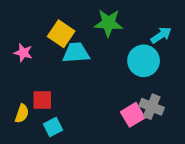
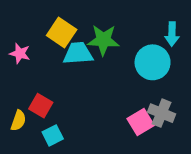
green star: (108, 23) -> (103, 40), moved
cyan arrow: (161, 35) -> (172, 34), turned 125
red square: (42, 100) -> (41, 106), turned 30

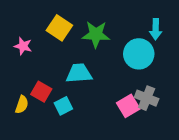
cyan trapezoid: (78, 53) -> (79, 73), moved
cyan square: (53, 135) -> (63, 106), moved

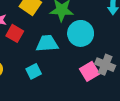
cyan circle: (139, 54) -> (81, 33), moved
red square: (41, 92) -> (15, 33), moved

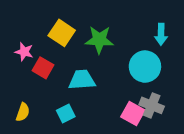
cyan circle: (81, 33) -> (145, 67), moved
pink square: (90, 71) -> (133, 113), turned -30

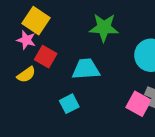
yellow square: (62, 33) -> (36, 21), moved
yellow semicircle: (23, 112) -> (26, 75), moved, turned 36

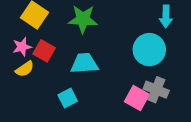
green star: (104, 28) -> (83, 19), moved
pink star: (26, 40) -> (22, 47), moved, turned -30

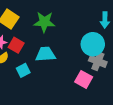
gray cross: (156, 90) -> (98, 61), moved
cyan square: (68, 98) -> (23, 70), moved

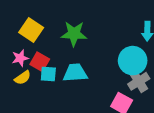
gray cross: (98, 61) -> (139, 81), turned 36
cyan square: (23, 70) -> (48, 74), moved, turned 32

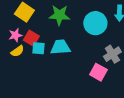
cyan circle: (133, 61) -> (95, 23), moved

